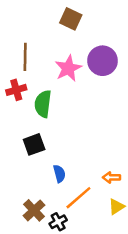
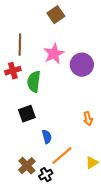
brown square: (71, 19) -> (56, 15), turned 30
purple circle: (103, 61) -> (82, 65), moved
orange arrow: (111, 177) -> (88, 119), moved, turned -104

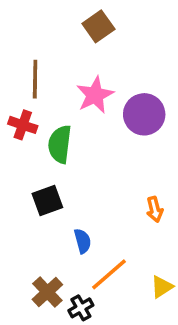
red cross: (13, 71) -> (23, 125), turned 35

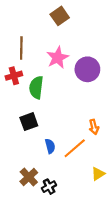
red cross: (23, 125) -> (14, 76), turned -35
orange line: (109, 274) -> (75, 148), moved

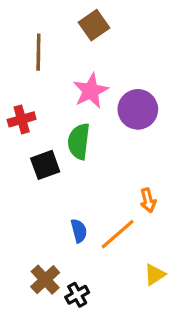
brown line: (21, 48) -> (38, 52), moved
green semicircle: (36, 87) -> (79, 141), moved
black square: (29, 122) -> (45, 165), moved

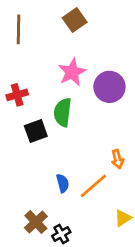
brown line: (38, 52) -> (18, 29), moved

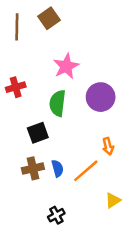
brown square: (75, 20) -> (49, 18), moved
purple circle: (109, 87) -> (101, 97), moved
black square: (36, 131) -> (38, 133), moved
brown cross: (36, 222) -> (33, 168), moved, turned 30

